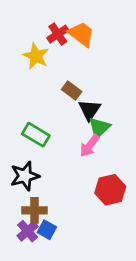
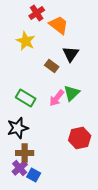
red cross: (58, 34) -> (37, 13), moved
black triangle: (90, 110) -> (71, 54), moved
pink arrow: (90, 146) -> (57, 98), moved
blue square: (47, 230) -> (34, 175), moved

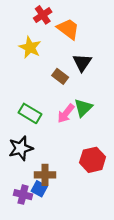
brown cross: (25, 153) -> (45, 175), moved
purple cross: (20, 168) -> (23, 195), turned -35
blue square: (34, 175) -> (39, 189), moved

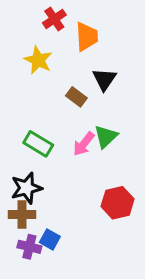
orange trapezoid: (68, 29) -> (87, 37), turned 50
brown cross: (45, 175) -> (22, 214), moved

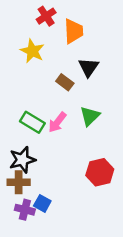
pink arrow: (84, 144) -> (57, 122), moved

